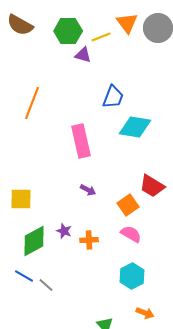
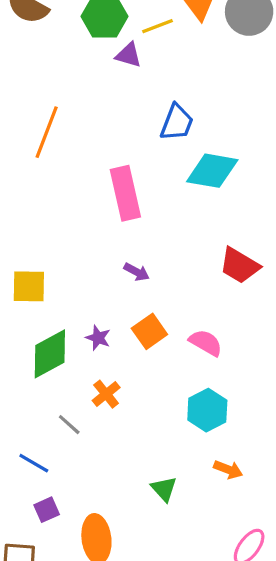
orange square: (128, 205) -> (149, 331), moved
orange cross: (89, 240) -> (106, 394), moved, turned -36
blue line: (24, 276) -> (34, 463), moved

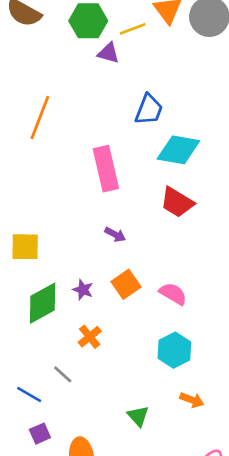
red trapezoid: (239, 266) -> (177, 202), moved
gray line: (69, 425) -> (63, 374), moved

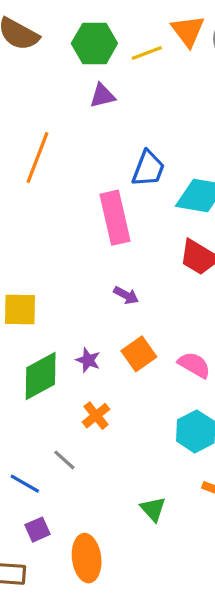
purple triangle: (108, 53) -> (102, 96), moved, turned -30
blue trapezoid: (149, 110) -> (148, 169), moved

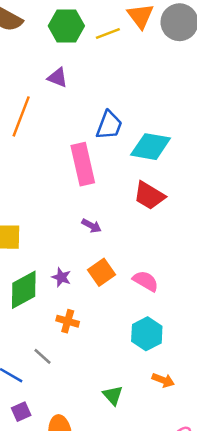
purple triangle: (102, 96) -> (58, 77), moved, turned 35
orange cross: (96, 416) -> (68, 321), turned -35

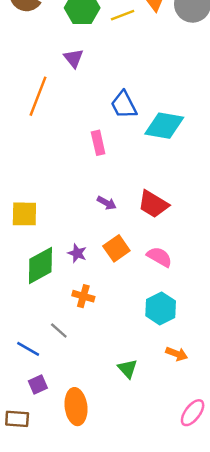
purple triangle: (58, 77) -> (74, 58), turned 30
blue trapezoid: (109, 125) -> (124, 105), turned 132
pink rectangle: (83, 164) -> (98, 143), size x0.6
red trapezoid: (149, 196) -> (153, 204), moved

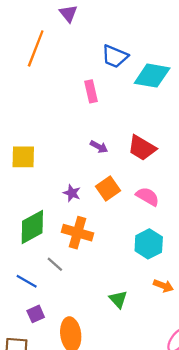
blue trapezoid: (124, 105) -> (115, 56), turned -40
green diamond: (40, 265) -> (32, 227), moved
orange cross: (83, 296) -> (77, 233), size x1.5

